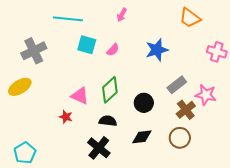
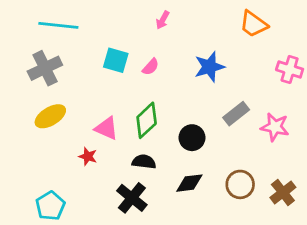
cyan line: (68, 19) -> (58, 25), moved
yellow ellipse: (20, 87) -> (50, 116), moved
brown cross: (186, 110) -> (283, 192), moved
cyan pentagon: (25, 153) -> (50, 206), moved

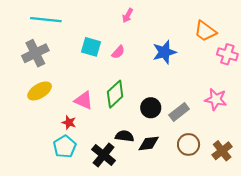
orange trapezoid: (254, 24) -> (205, 31), moved
gray rectangle: (236, 114) -> (179, 112), moved
black semicircle: (144, 162) -> (125, 136), moved
cyan pentagon: (50, 206) -> (65, 147), moved

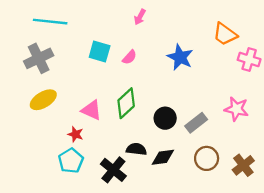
blue star: (164, 52) -> (180, 57), turned -30

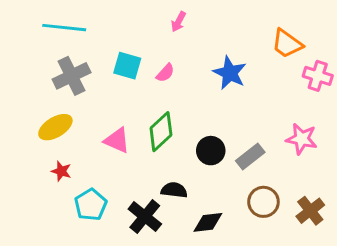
gray cross: (39, 58) -> (72, 76), moved
red star: (75, 134) -> (61, 171), moved
black diamond: (163, 157) -> (208, 222), moved

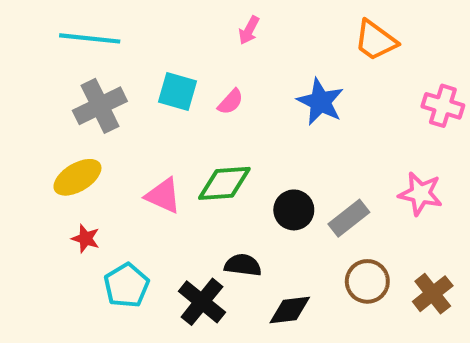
orange trapezoid: (287, 44) -> (375, 41), moved
green diamond: (161, 132) -> (224, 183), turned 39

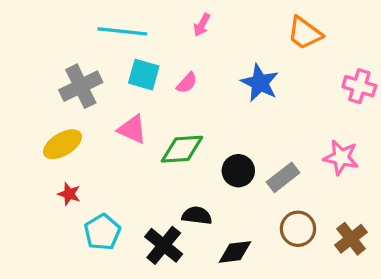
cyan line: (90, 38) -> (122, 31), moved
pink triangle: (163, 196) -> (132, 129), moved

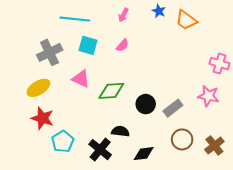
pink semicircle: (187, 83) -> (122, 45), moved
blue star: (260, 83) -> (159, 11), moved, size x0.6
pink cross: (359, 86) -> (219, 64), moved
red star: (69, 194) -> (42, 118), size x1.6

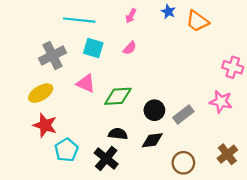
black semicircle: (120, 131) -> (118, 134), moved
brown circle: (182, 139) -> (183, 163), moved
black diamond: (144, 154) -> (152, 140), moved

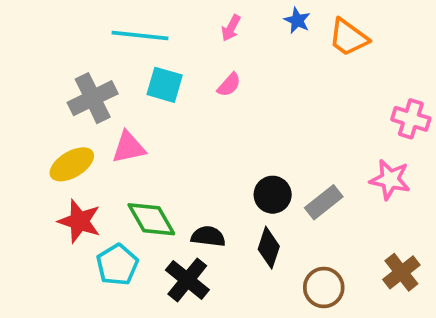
pink triangle: (86, 83) -> (129, 147), moved, turned -36
green diamond: (118, 96) -> (151, 219), moved, turned 64
black diamond: (152, 140) -> (269, 248), turned -65

